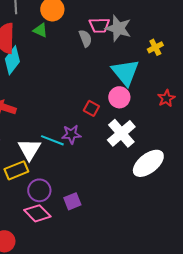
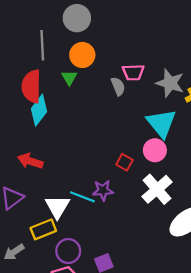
gray star: (118, 28) -> (170, 83), moved
green triangle: (40, 30) -> (69, 78), turned 35

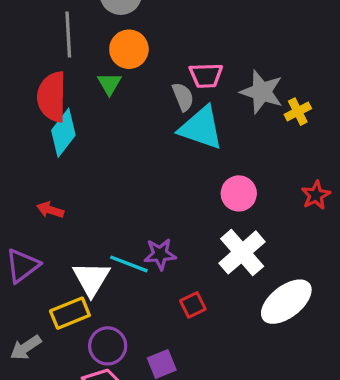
cyan triangle: (161, 123) -> (201, 128), moved, turned -32
red arrow: (30, 161) -> (50, 210), size x0.7
red square: (125, 162) -> (193, 305), moved, turned 35

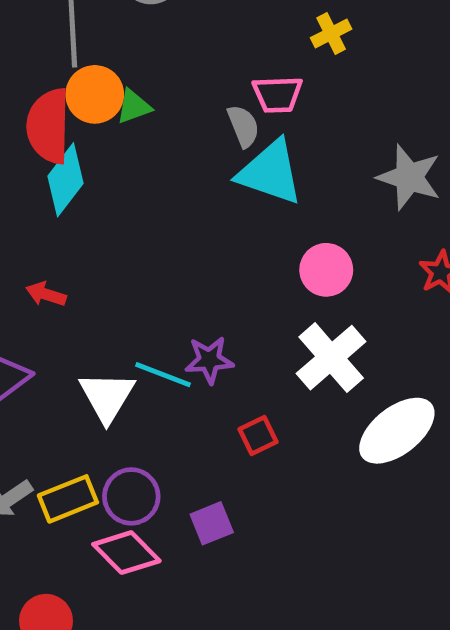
orange circle: (129, 49) -> (95, 94), moved
green triangle: (109, 84) -> (134, 107), turned 40
gray star: (262, 92) -> (409, 177), moved
yellow cross: (298, 112) -> (331, 33), moved
yellow rectangle: (70, 313) -> (68, 499), moved

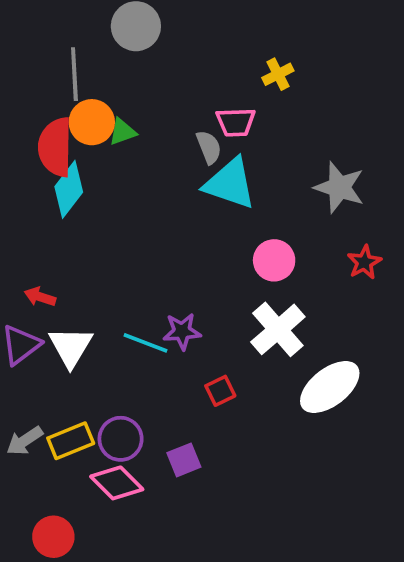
red arrow: (46, 294) -> (40, 297), moved
white triangle: (107, 397) -> (71, 347), moved

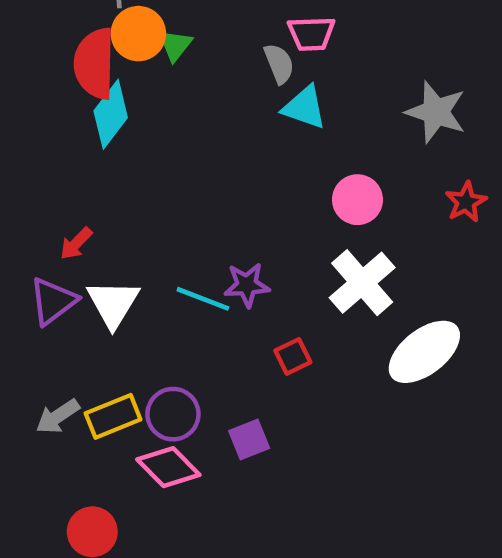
green triangle: (122, 132) -> (175, 45), turned -32
cyan triangle: (230, 184) -> (304, 107), size x0.7
red arrow: (40, 297) -> (76, 243), turned -64

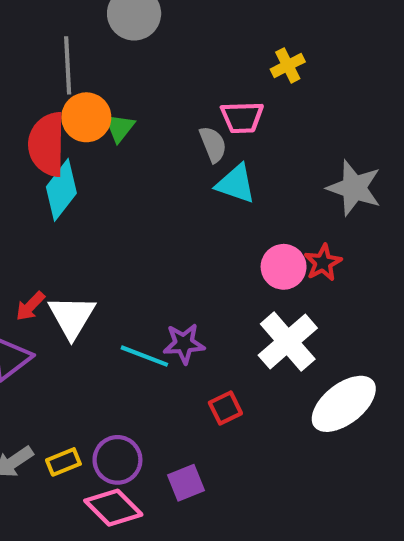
red star: (466, 202) -> (323, 263), moved
white triangle: (113, 303) -> (72, 317), moved
yellow rectangle: (113, 416) -> (63, 462), size x0.7

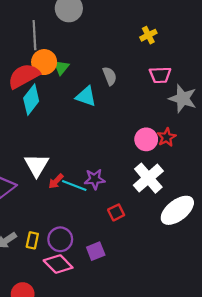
pink trapezoid: (242, 117) -> (160, 75), moved
red semicircle: (47, 144) -> (24, 76), turned 60
cyan triangle: (236, 184) -> (86, 96), moved
red arrow: (30, 306) -> (56, 181), moved
yellow rectangle: (63, 462) -> (32, 240), turned -56

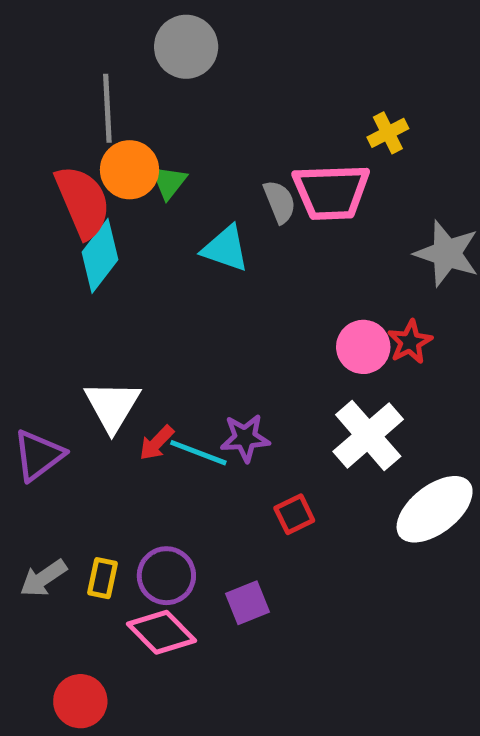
yellow cross: (148, 35) -> (388, 133), moved
pink trapezoid: (160, 75) -> (331, 192), moved, size x1.5
red semicircle: (24, 76) -> (83, 202), turned 96

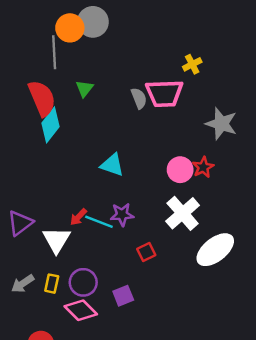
orange circle: (130, 170) -> (70, 28), moved
cyan triangle: (225, 248) -> (112, 165), moved
white triangle: (112, 406) -> (57, 240), moved

